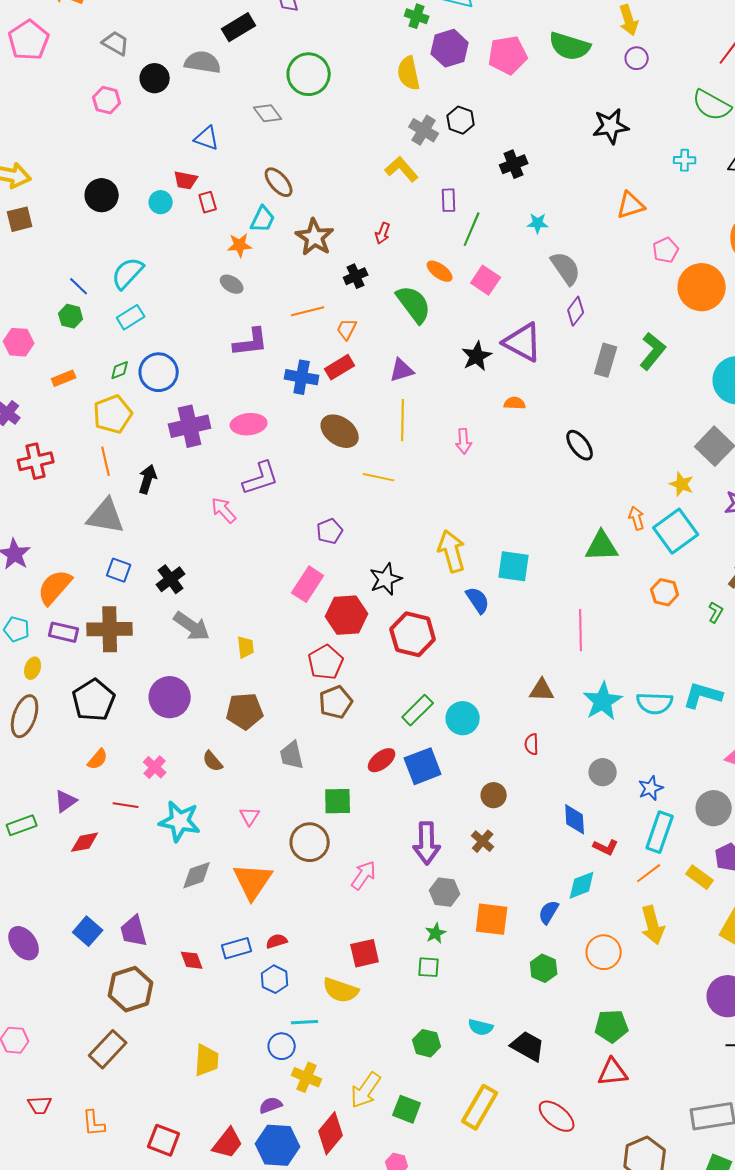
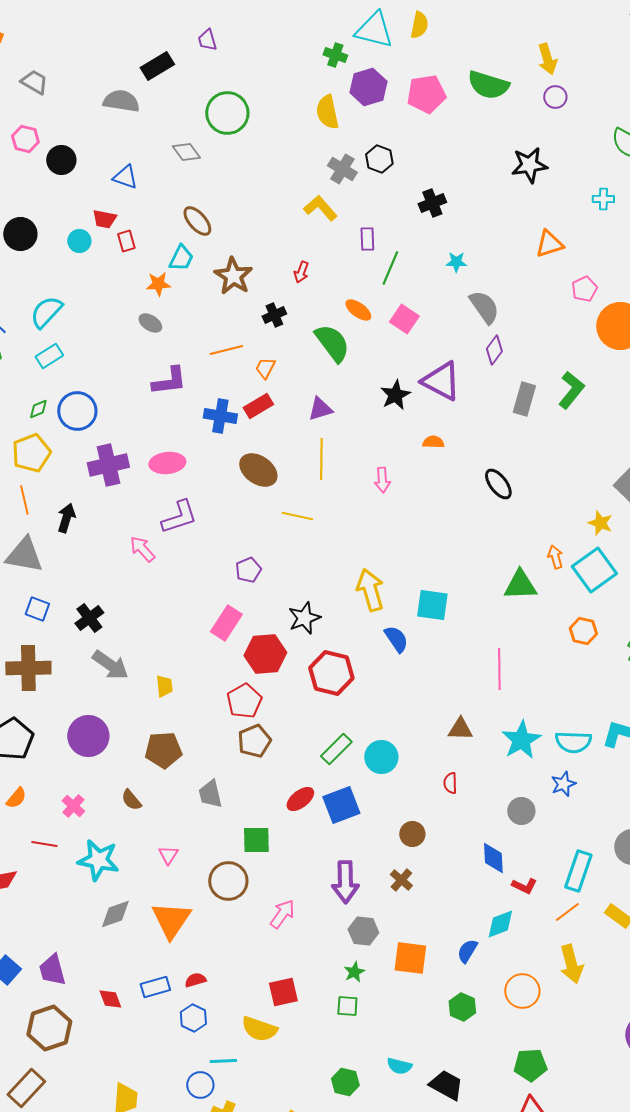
black circle: (155, 78) -> (61, 160), moved
blue star: (651, 788) -> (563, 784), moved

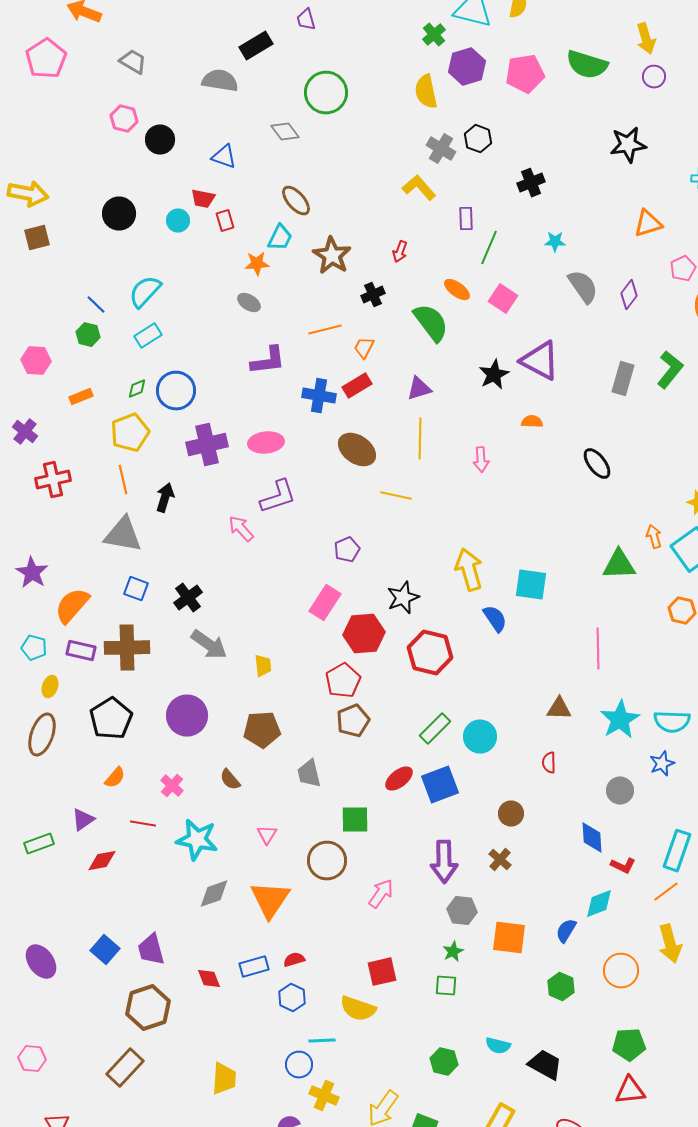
green cross: (335, 55) -> (434, 35), turned 30
purple diamond: (494, 350) -> (629, 295), moved

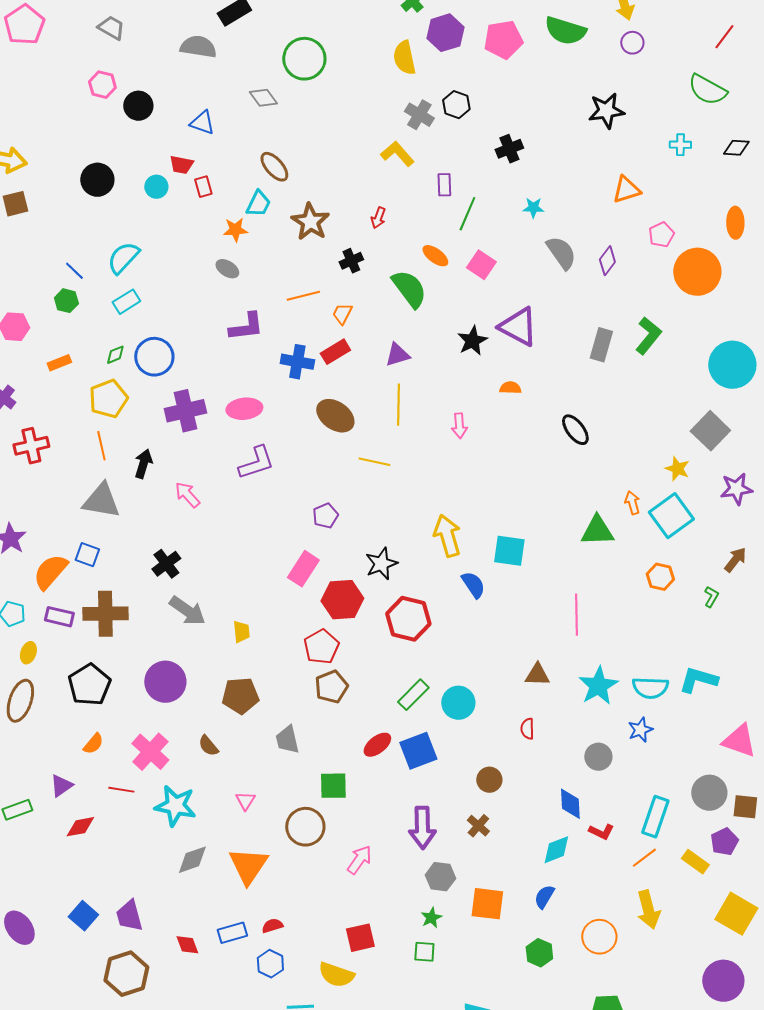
pink arrow: (241, 529) -> (187, 495), moved
blue square: (136, 589) -> (87, 555), moved
pink cross: (172, 786) -> (150, 752), size x1.6
cyan diamond: (599, 904) -> (556, 850), moved

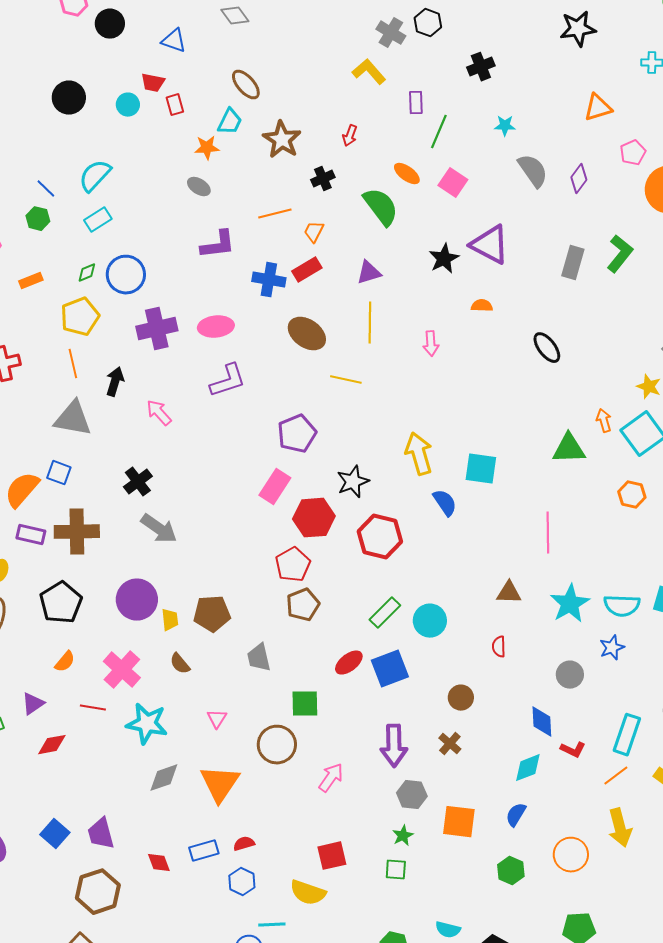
purple pentagon: (325, 516) -> (297, 434), size x1.5
yellow trapezoid: (241, 632) -> (170, 620), moved

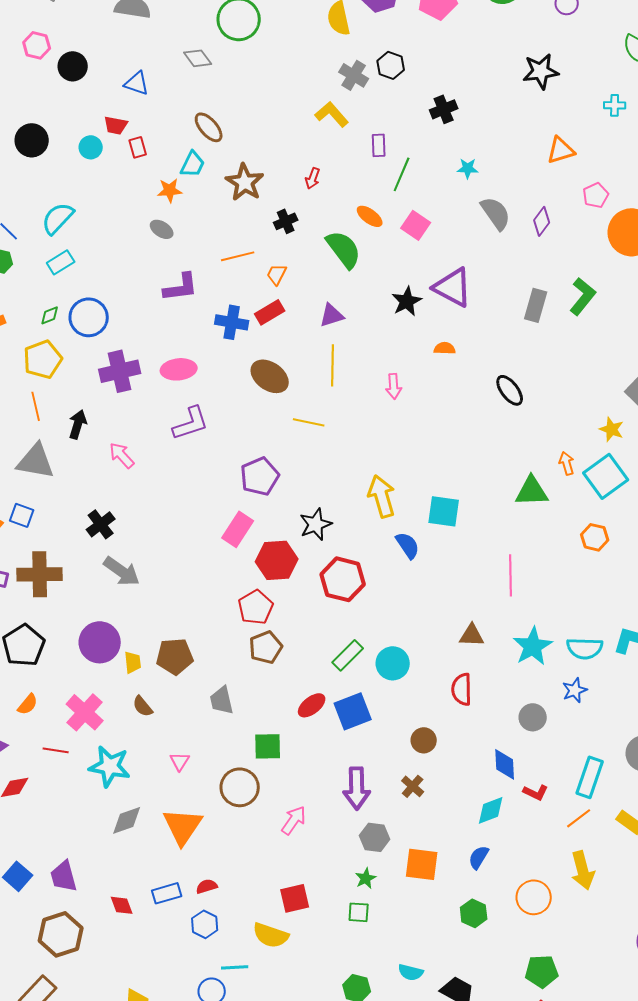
red semicircle: (499, 647) -> (462, 689), size x1.5

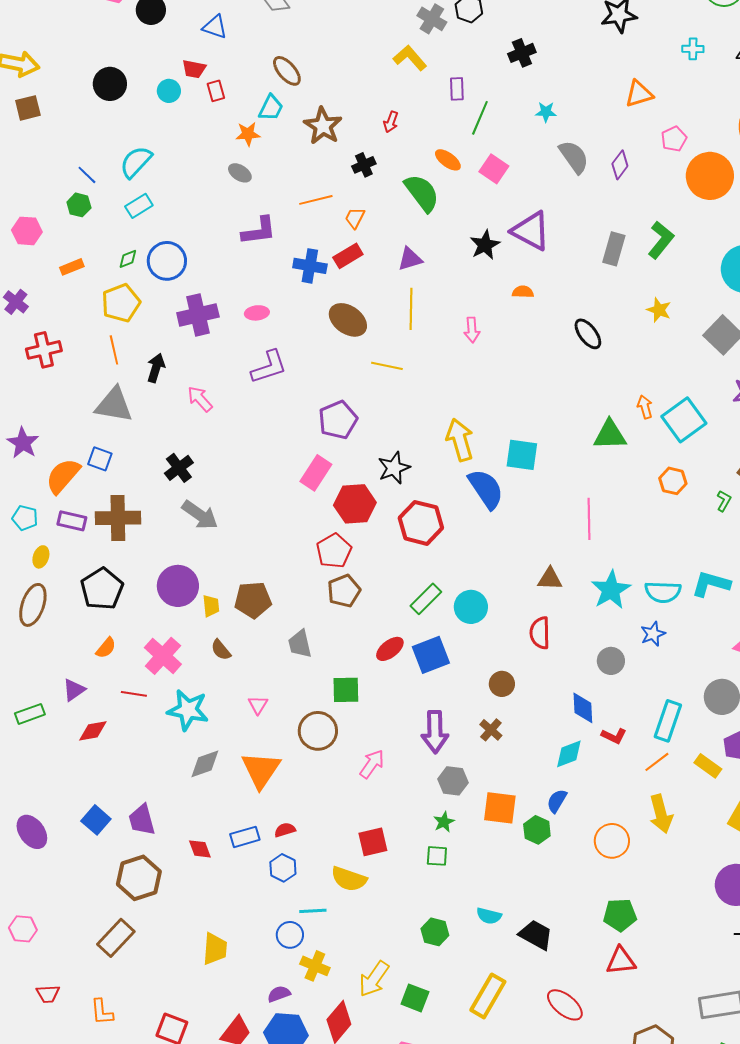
pink ellipse: (179, 369) -> (257, 313), size x0.7
yellow star: (612, 429) -> (659, 310), moved
blue semicircle: (408, 545) -> (486, 489), size x1.5
green hexagon: (474, 913) -> (537, 830), moved

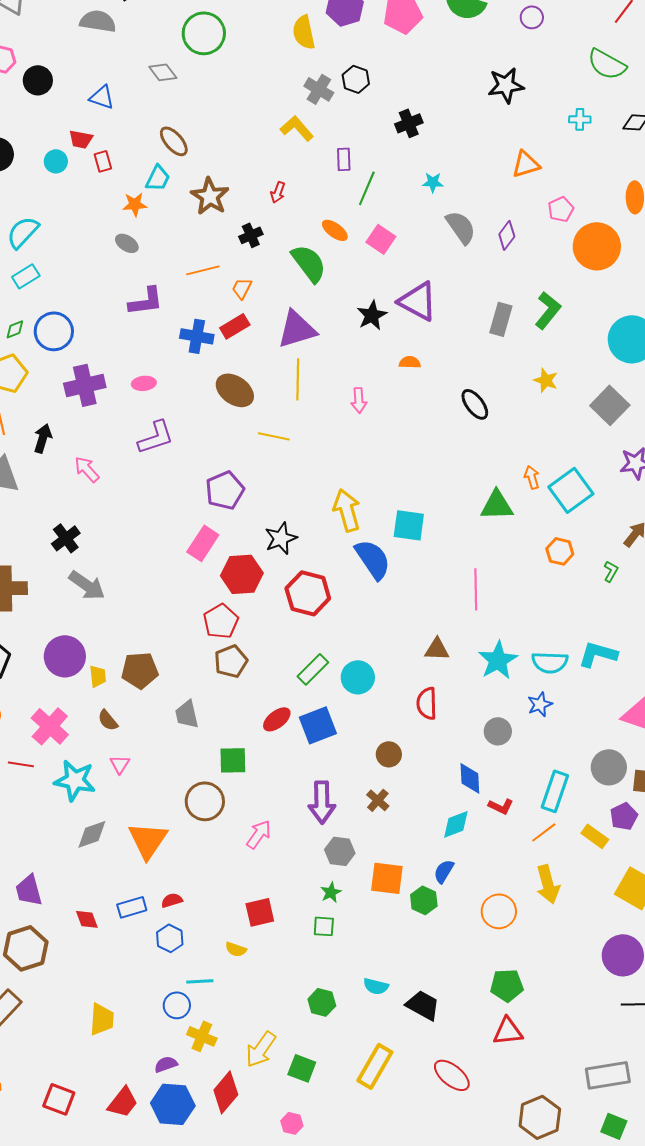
purple triangle: (410, 259) -> (297, 329), size x1.6
pink triangle: (258, 705) -> (120, 764), moved
yellow semicircle: (349, 879) -> (236, 949), size x0.6

